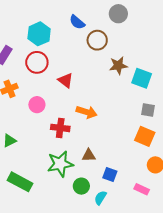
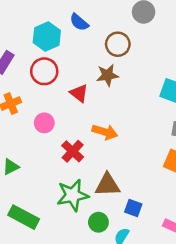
blue semicircle: (77, 22) -> (79, 22), moved
brown star: (118, 66) -> (107, 75), moved
red cross: (60, 128) -> (73, 151), turned 36
brown triangle: (89, 155) -> (107, 185), size x1.5

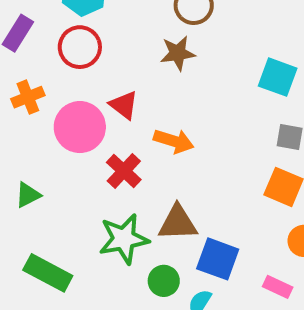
red triangle: (79, 93) -> (124, 105), moved
pink circle: (44, 123) -> (80, 127), size x1.6
blue square: (133, 208) -> (218, 259), size x1.5

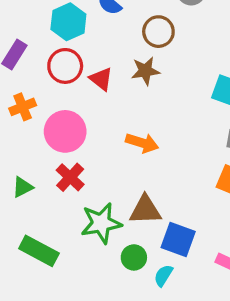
red triangle: (124, 105) -> (101, 79), moved
red cross: (124, 171) -> (70, 177), moved

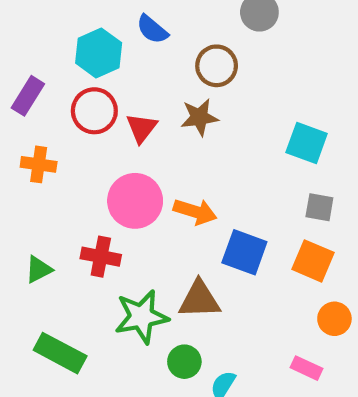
red triangle: (101, 79) -> (142, 128), turned 30
orange cross: (23, 107) -> (39, 164), turned 30
pink circle: (65, 131) -> (135, 201), moved
red cross: (70, 177) -> (101, 257), turned -32
blue square: (178, 239) -> (244, 252), moved

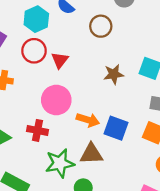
brown star: (199, 117) -> (114, 74), moved
orange arrow: (195, 212) -> (88, 120), moved

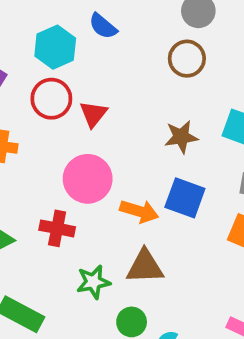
brown circle: (101, 26) -> (187, 59), moved
blue square: (116, 128) -> (185, 198), moved
green star: (60, 163) -> (93, 282), size x0.7

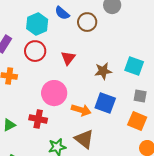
brown circle: (187, 59) -> (87, 22), moved
red triangle: (93, 114) -> (68, 58), moved
brown triangle: (145, 267) -> (84, 139), turned 40

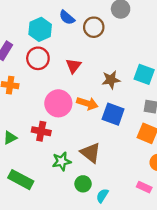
orange arrow: (81, 110) -> (87, 103), moved

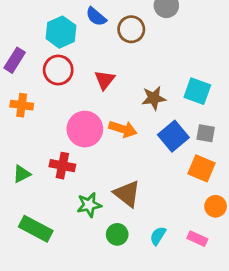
blue square: (113, 114) -> (173, 136), moved, turned 30
cyan semicircle: (102, 196) -> (158, 236), moved

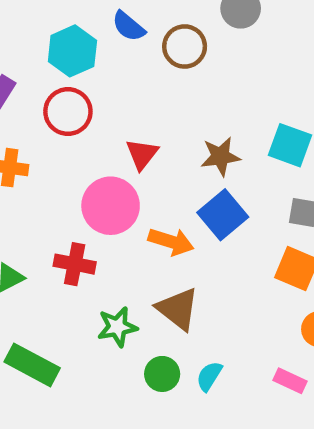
red triangle: (105, 80) -> (142, 154), moved
orange arrow: (123, 129) -> (171, 242), moved
blue square: (173, 136) -> (223, 215), moved
cyan semicircle: (158, 236) -> (209, 376), moved

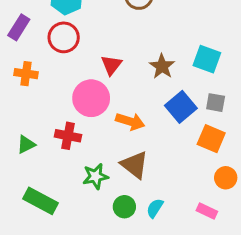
brown star: (220, 156) -> (162, 66), turned -30
blue square: (223, 215) -> (181, 107), moved

